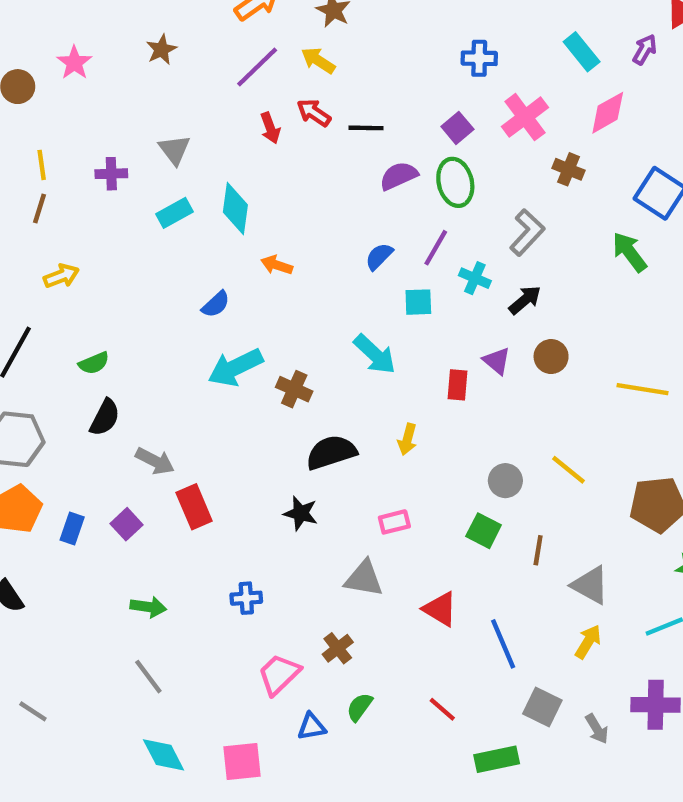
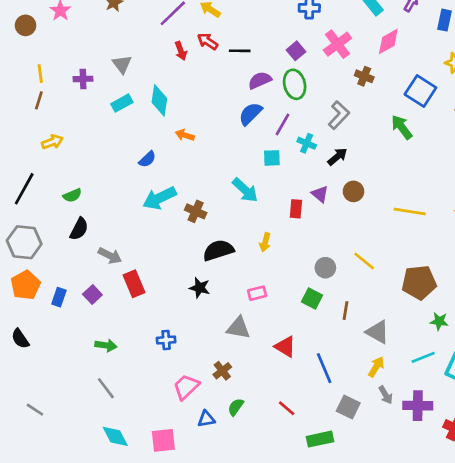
blue semicircle: (379, 256) -> (250, 114), moved, size x1.4
gray arrow: (597, 729) -> (386, 395), moved

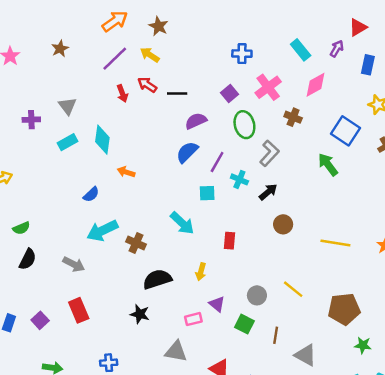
green ellipse: (295, 84) -> (244, 125), moved
purple triangle: (320, 194) -> (217, 304), moved
gray arrow: (110, 256) -> (74, 264), moved

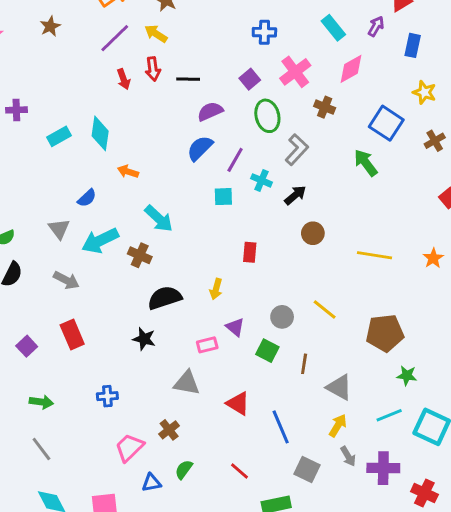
red arrow: (147, 85) -> (153, 69), turned -132
gray triangle: (67, 106) -> (59, 229), moved
cyan arrow: (182, 223) -> (159, 219), moved

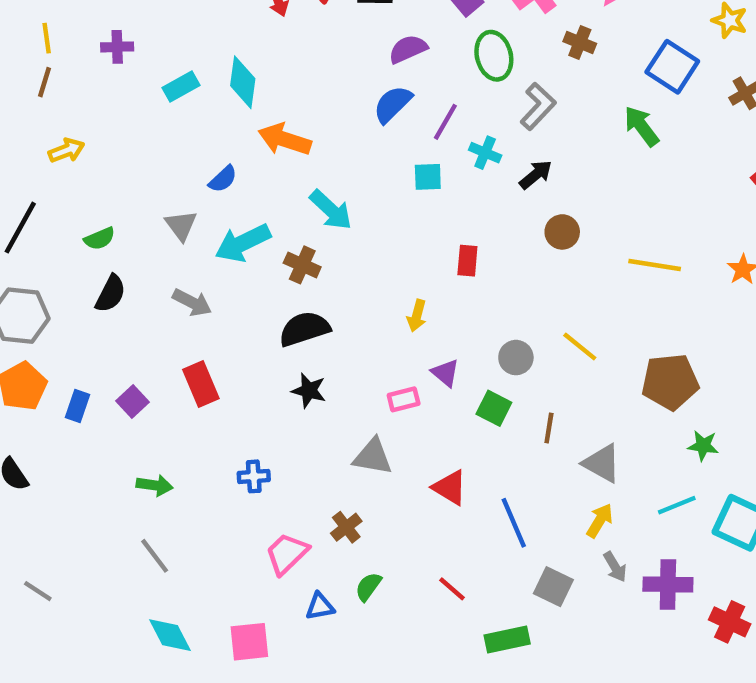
orange arrow: (128, 172) -> (285, 139), size x1.6
black semicircle: (165, 298) -> (304, 329), moved

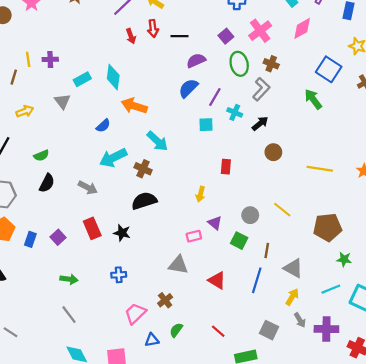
yellow line: (47, 38) -> (28, 59), moved
brown cross: (580, 42) -> (271, 64), moved
gray triangle: (181, 225) -> (62, 101), moved
black star: (309, 391) -> (122, 233), moved
blue line: (514, 523) -> (257, 280), moved, turned 40

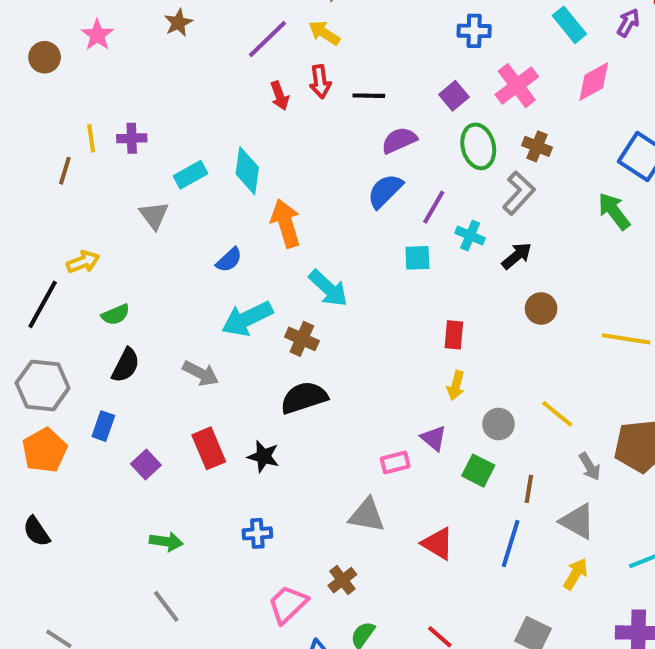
orange arrow: (134, 106) -> (286, 223), turned 55
yellow arrow: (25, 111) -> (83, 262), moved
yellow arrow: (200, 194) -> (456, 385), moved
blue rectangle: (30, 239) -> (103, 426), moved
gray arrow: (300, 320) -> (590, 467), moved

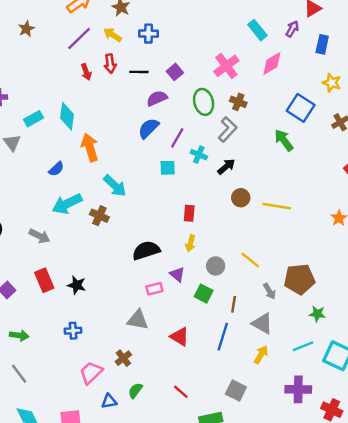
blue cross: (474, 31) -> (148, 34), moved
purple square: (454, 96) -> (175, 72), moved
yellow line: (626, 339) -> (277, 206), moved
black semicircle: (304, 398) -> (146, 250), moved

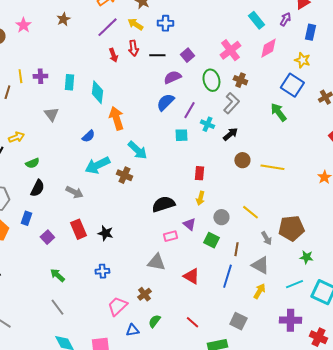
yellow star: (332, 83) -> (302, 60), moved
cyan rectangle: (34, 119) -> (69, 82), moved, turned -56
green arrow: (19, 335) -> (57, 275), turned -147

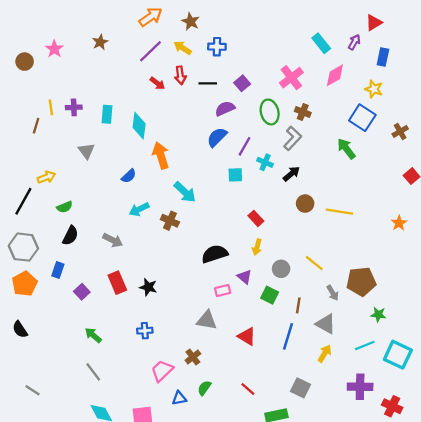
red arrow: (113, 55) -> (157, 83), turned -32
cyan arrow: (97, 165) -> (139, 209), size x0.7
red rectangle: (199, 173) -> (256, 218), turned -48

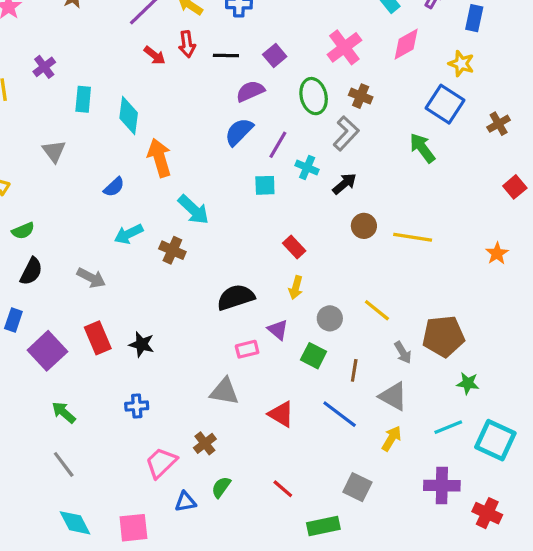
purple cross: (74, 107) -> (44, 67), moved, turned -35
purple square: (82, 292) -> (47, 351), size x1.6
blue line: (288, 336) -> (340, 414), turned -70

